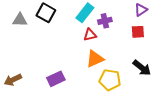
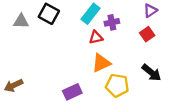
red square: (138, 32) -> (147, 34), turned -32
purple rectangle: (56, 79) -> (72, 92), moved

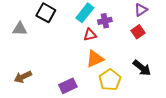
gray triangle: (21, 21) -> (20, 29), moved
brown arrow: (14, 85) -> (23, 77), moved
yellow pentagon: (117, 85) -> (110, 80), turned 30

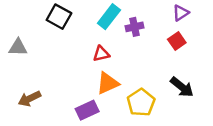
gray triangle: (20, 29) -> (18, 47), moved
red triangle: (90, 35) -> (101, 54), moved
orange triangle: (95, 59) -> (108, 83), moved

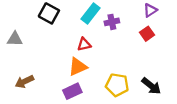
orange triangle: (108, 83) -> (78, 67), moved
black arrow: (182, 87) -> (151, 86), moved
yellow pentagon: (141, 102) -> (117, 85), turned -30

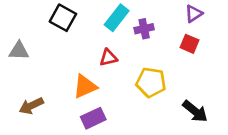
red square: (147, 34) -> (189, 44), turned -32
orange triangle: (78, 67) -> (85, 86), moved
yellow pentagon: (117, 85) -> (151, 82), moved

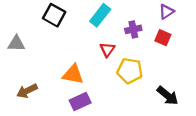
purple cross: (144, 29) -> (133, 29), moved
red triangle: (108, 58) -> (107, 50), moved, turned -42
orange triangle: (85, 86) -> (73, 74), turned 35

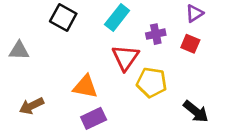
red triangle: (107, 50) -> (125, 58), size x1.5

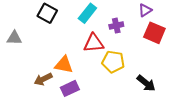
red square: (190, 44) -> (154, 33), moved, size x1.5
red triangle: (125, 58) -> (94, 43), turned 50
brown arrow: (31, 106) -> (43, 79), moved

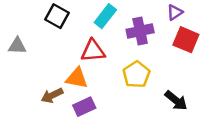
purple cross: (116, 26) -> (140, 31), size x1.5
red triangle: (94, 43) -> (93, 51), moved
yellow pentagon: (113, 62) -> (136, 74), turned 30

